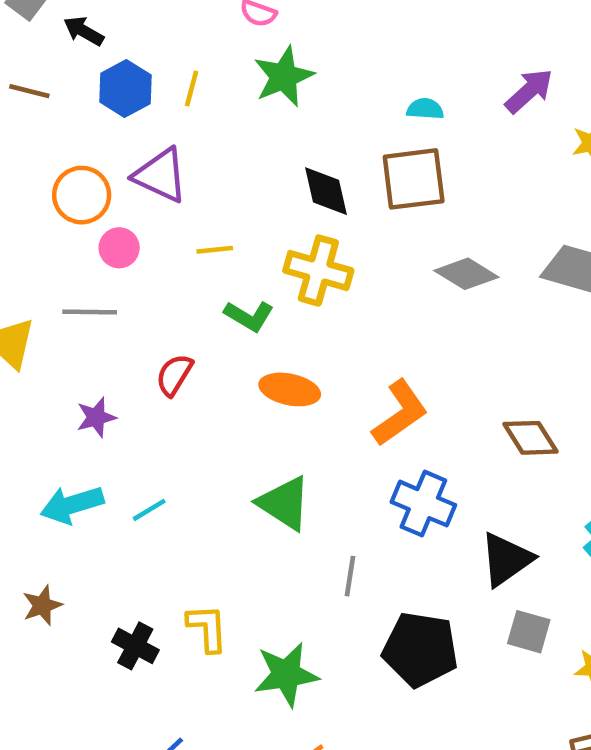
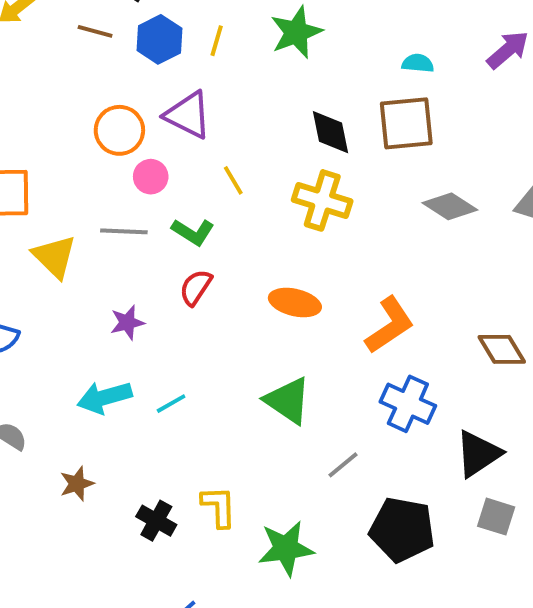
brown line: (29, 91) -> (95, 31), moved
yellow line: (215, 250) -> (233, 180), turned 64
green L-shape: (249, 316) -> (193, 232), moved
gray line: (350, 576) -> (343, 465), turned 40

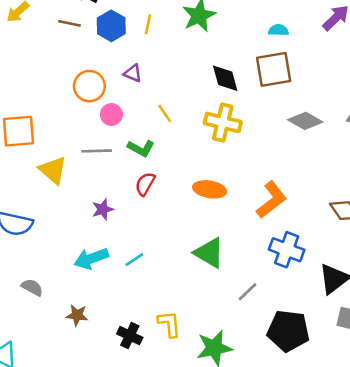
purple triangle: (188, 115) -> (133, 73), size x0.6
brown star: (77, 484) -> (77, 315), turned 30

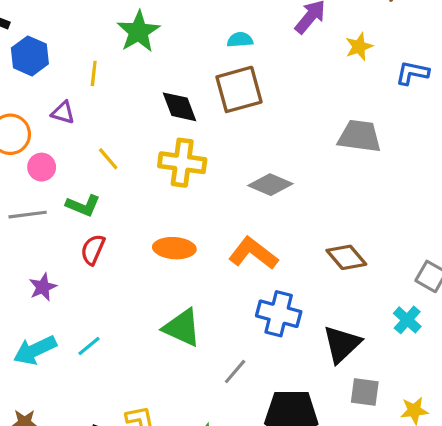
yellow line: (148, 24) -> (94, 73), moved
gray diamond: (305, 121) -> (270, 185), moved
orange L-shape: (271, 200) -> (253, 253), turned -99

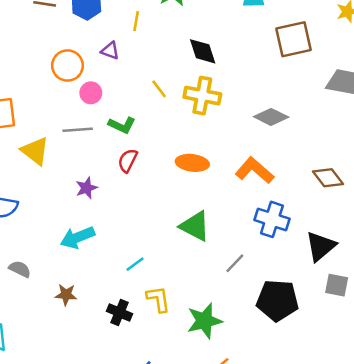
brown square: (239, 89) -> (294, 39), moved
yellow line: (108, 159) -> (159, 89), moved
cyan line: (89, 346) -> (135, 264), moved

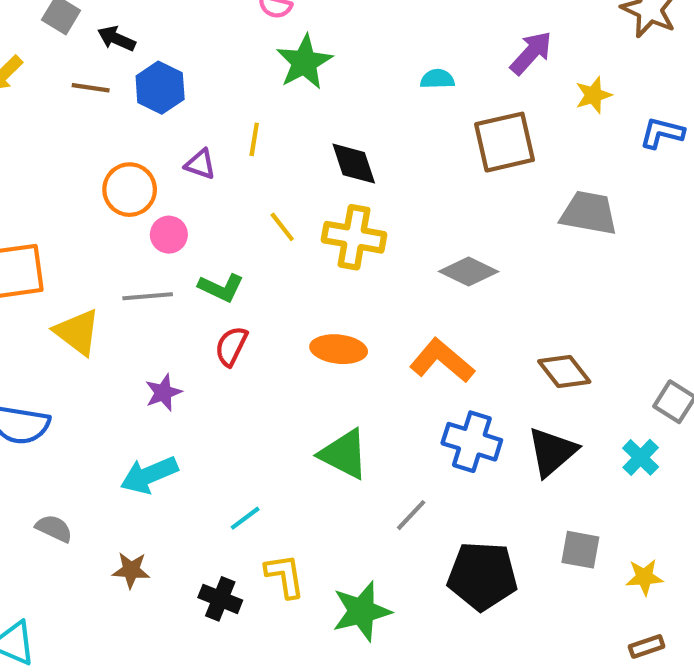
yellow line: (136, 21) -> (254, 139), moved
black triangle: (321, 246) -> (552, 452), moved

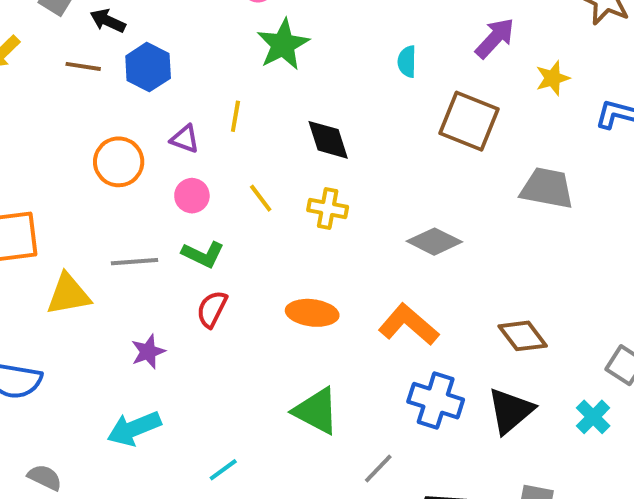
cyan semicircle: (437, 79) -> (407, 62), turned -88
brown square: (505, 142) -> (469, 121), turned 34
pink circle: (169, 235) -> (192, 196), moved
yellow cross: (354, 237) -> (328, 208), size x0.7
yellow triangle: (77, 332) -> (68, 294), turned -48

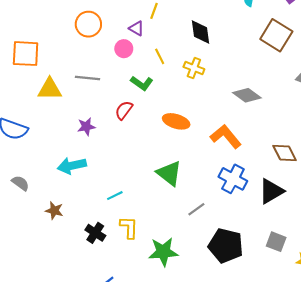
purple triangle: (185, 139) -> (136, 28), moved
green L-shape: (203, 254) -> (142, 83), moved

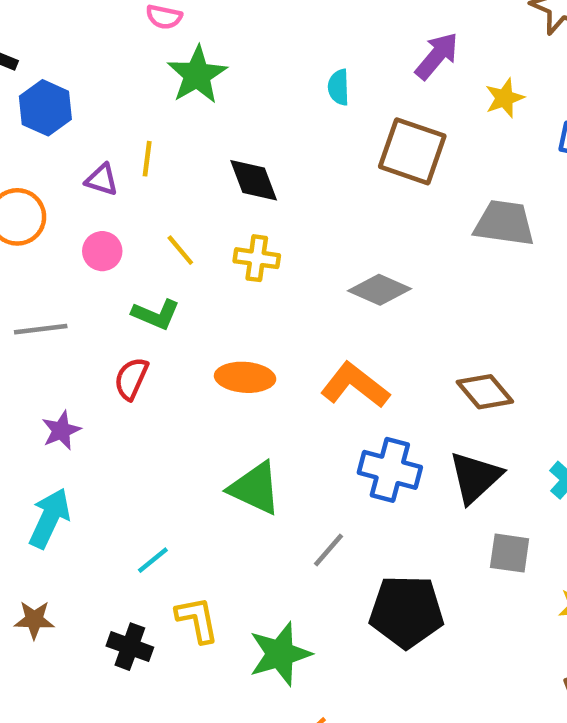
purple triangle: (136, 28) -> (102, 180), moved
cyan arrow: (72, 166) -> (49, 518), turned 140
gray square: (276, 242) -> (510, 553), moved

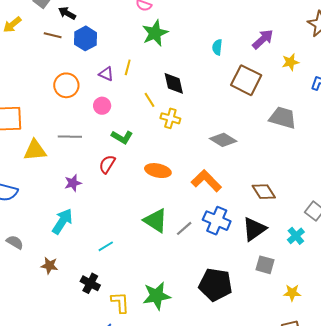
yellow line: (180, 250) -> (150, 100), moved
gray line: (329, 550) -> (184, 228), moved
yellow L-shape: (197, 620) -> (120, 302), moved

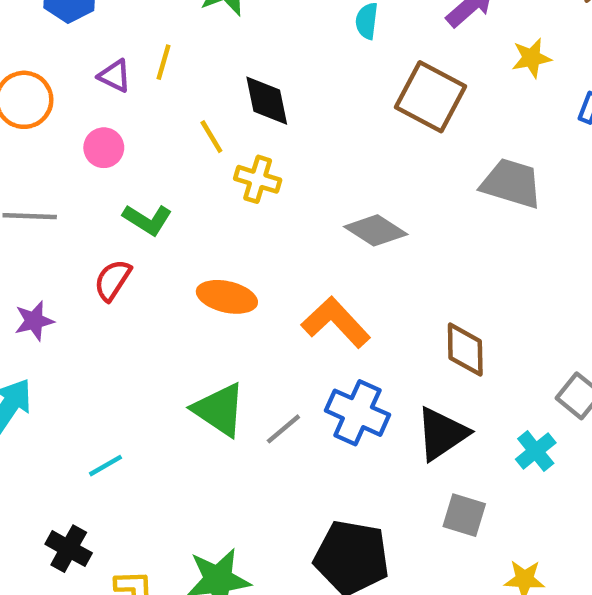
brown diamond: (264, 192) -> (465, 349), turned 30

